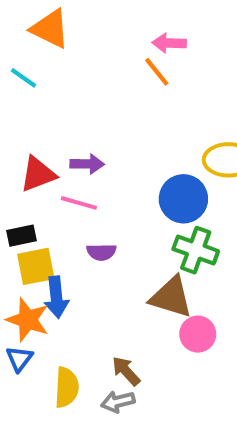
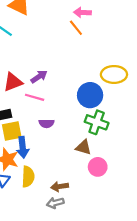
purple arrow: (87, 164) -> (39, 77), turned -35
brown triangle: (171, 297) -> (84, 147), size x0.7
brown arrow: (126, 371) -> (60, 186), turned -56
yellow semicircle: (67, 387) -> (28, 177), moved

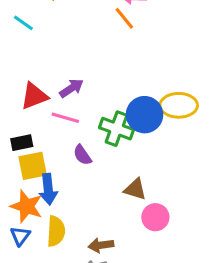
yellow ellipse: (114, 74) -> (179, 105), moved
green cross: (97, 122) -> (117, 129), moved
purple semicircle: (47, 123) -> (82, 155), turned 56

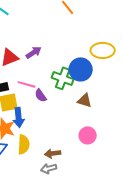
yellow ellipse: (179, 105) -> (103, 50), moved
pink line: (65, 118) -> (27, 84), moved
brown triangle: (135, 189) -> (85, 100), moved

